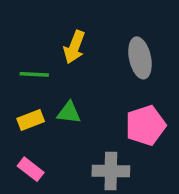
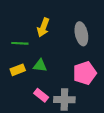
pink rectangle: (31, 169) -> (41, 95), moved

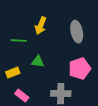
yellow rectangle: (18, 70) -> (13, 73), moved
pink rectangle: (41, 95) -> (22, 96), moved

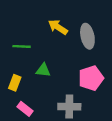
yellow arrow: (41, 26) -> (58, 27), moved, turned 102
yellow rectangle: (13, 73) -> (15, 83), turned -48

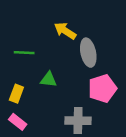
gray ellipse: (87, 36) -> (88, 53), moved
pink rectangle: (25, 109) -> (18, 122), moved

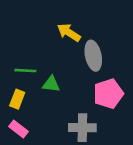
green line: (24, 53) -> (25, 71), moved

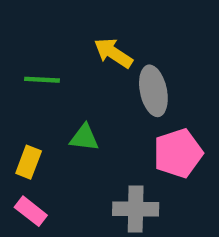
green line: (25, 71) -> (42, 80), moved

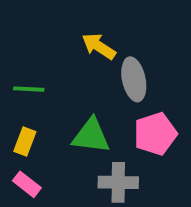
green line: (42, 80) -> (29, 89), moved
green triangle: (84, 138) -> (91, 136), moved, size x1.5

